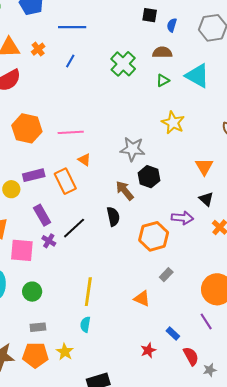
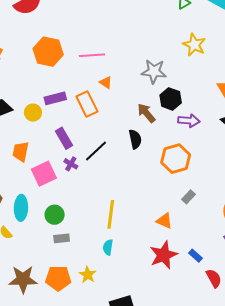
purple arrow: (182, 218) -> (189, 121), moved
pink square: (22, 250) -> (44, 174), turned -30
gray rectangle: (38, 327) -> (62, 238), moved
red star: (148, 350) -> (164, 255), moved, size x1.8

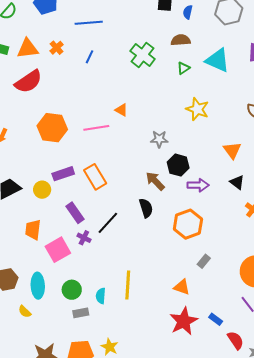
gray star: (154, 71) -> (159, 139), size x0.7
orange triangle: (106, 83) -> (121, 110), moved
cyan semicircle: (108, 247) -> (101, 296), moved

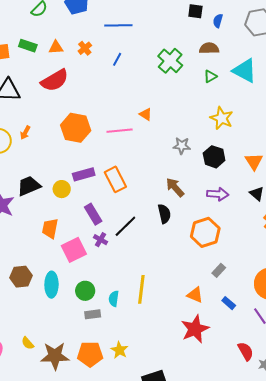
orange triangle: (28, 49) -> (56, 47), size x0.7
black hexagon: (178, 165) -> (214, 157), moved
yellow semicircle: (25, 312) -> (28, 343), moved
blue rectangle: (216, 319) -> (229, 303), moved

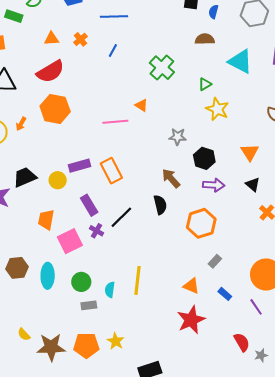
green rectangle: (28, 46) -> (14, 16), moved
green cross: (170, 61) -> (162, 68), moved
green triangle: (210, 76) -> (205, 84), moved
orange hexagon: (76, 128) -> (55, 109), moved
black hexagon: (214, 157) -> (204, 158), moved

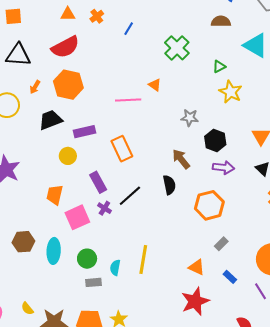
orange arrow: (21, 124) -> (35, 87), moved
purple rectangle: (80, 166) -> (84, 132), moved
black trapezoid: (25, 177) -> (51, 120), moved

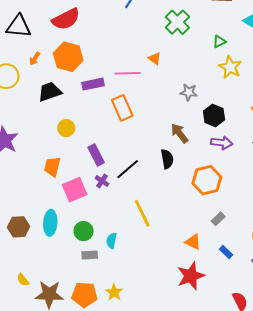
purple rectangle: (84, 132) -> (93, 84), moved
orange rectangle: (122, 149) -> (122, 108), moved
brown hexagon: (23, 242) -> (19, 227), moved
yellow line: (143, 260) -> (142, 213), moved, turned -36

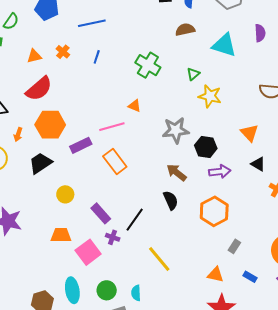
gray star: (189, 92) -> (176, 130), size x1.5
orange trapezoid: (52, 167) -> (61, 235), turned 90

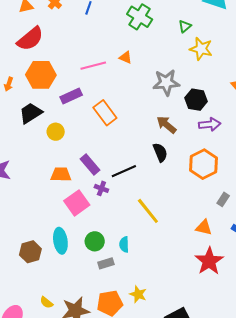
pink line: (112, 127) -> (93, 66), moved
yellow circle: (65, 194) -> (56, 132), moved
black line: (135, 220) -> (124, 171), turned 30
orange trapezoid: (61, 235) -> (61, 174), moved

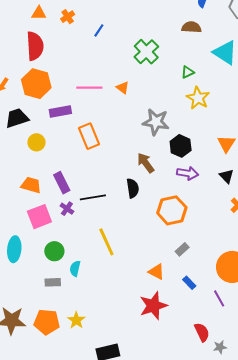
red semicircle: (30, 39) -> (35, 46), turned -68
green circle: (95, 241) -> (54, 251), moved

